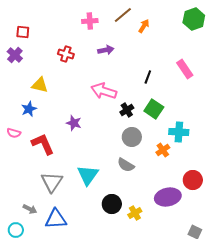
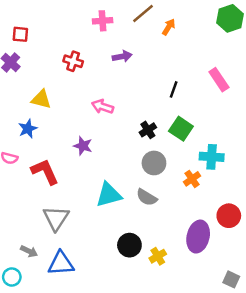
pink arrow: (104, 91) -> (103, 107), moved, size x0.7
cyan triangle: (88, 175) -> (109, 195), moved, turned 40
purple ellipse: (168, 197) -> (198, 237), turned -65

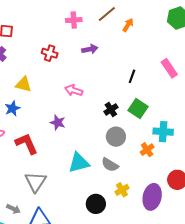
yellow cross: (158, 256) -> (122, 190), moved

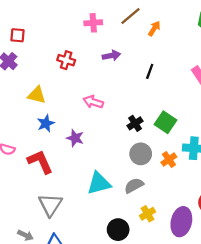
black line: (132, 76) -> (150, 71), moved
blue star: (12, 108) -> (46, 123), moved
orange cross: (147, 150) -> (169, 160), moved
gray semicircle: (110, 165) -> (134, 186), turned 120

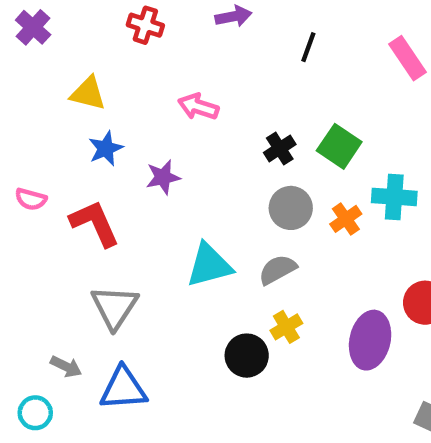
purple star: (75, 138) -> (163, 177), turned -30
yellow cross: (147, 214) -> (286, 327), moved

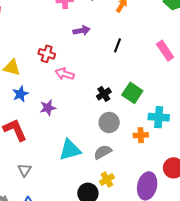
red cross: (145, 25) -> (47, 54), moved
orange cross: (346, 219) -> (141, 135), moved, turned 32
gray triangle: (115, 307) -> (25, 170), size x0.6

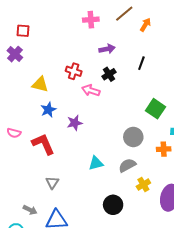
black cross: (104, 94) -> (109, 74), moved
cyan triangle: (70, 150) -> (96, 163), size x0.7
yellow cross: (107, 180) -> (143, 185), moved

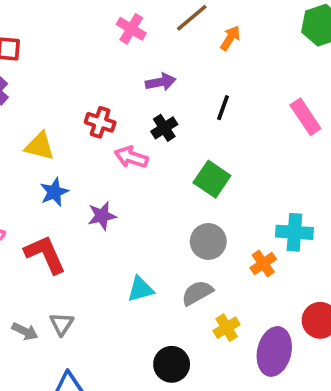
pink cross: (91, 20) -> (131, 29), turned 35
green square: (156, 109) -> (212, 179), moved
orange cross: (164, 149) -> (263, 263), turned -32
gray arrow: (30, 210) -> (25, 331), moved

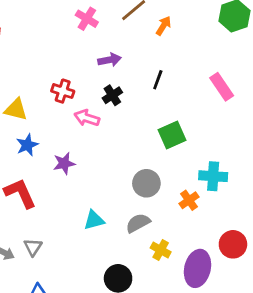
green square: (212, 179) -> (172, 135), moved, turned 32
yellow cross: (227, 328) -> (161, 250), turned -30

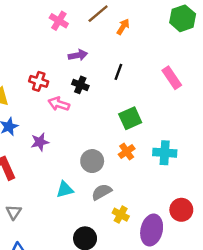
black cross: (112, 95) -> (80, 85), turned -35
gray circle: (146, 183) -> (92, 161), moved
orange cross: (189, 200) -> (127, 152), moved

